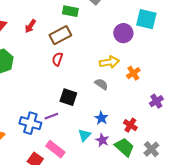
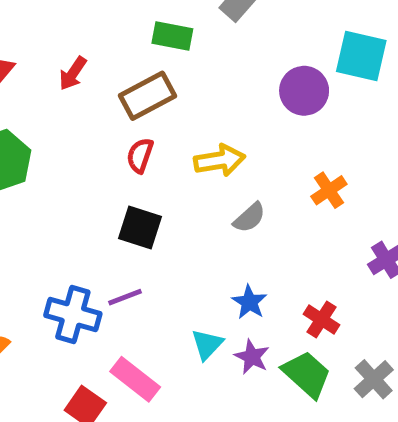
yellow arrow: (109, 62) -> (220, 160), moved
gray semicircle: (101, 84) -> (249, 218), turned 104
black square: (68, 97) -> (140, 228), moved

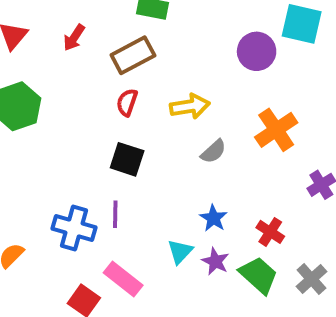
orange cross: (329, 190) -> (276, 130), size x1.5
purple line: (125, 297) -> (115, 214), turned -68

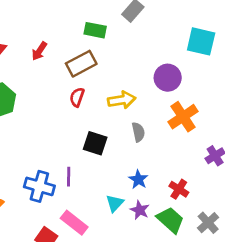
purple circle: (257, 51) -> (168, 78), moved
gray semicircle: (213, 151) -> (138, 132), turned -60
black square: (127, 159) -> (95, 143), moved

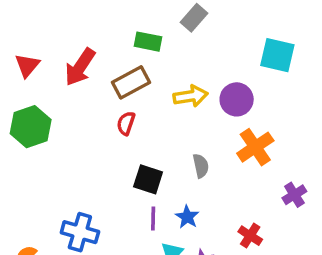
red arrow: (39, 51) -> (80, 67), size x1.6
yellow arrow: (122, 100) -> (191, 96), moved
purple line: (69, 177) -> (153, 219), moved
blue star: (138, 179) -> (187, 217), moved

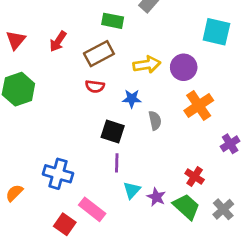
red arrow: (80, 67) -> (58, 41), size x0.7
red semicircle: (126, 123) -> (95, 86), turned -102
blue star: (187, 217) -> (132, 99), moved, turned -30

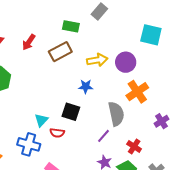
red semicircle: (95, 86) -> (57, 133), moved
gray semicircle: (155, 121) -> (116, 114), moved, size x1.6
purple line: (117, 163) -> (104, 136), moved, turned 40
cyan triangle: (132, 190) -> (41, 120), moved

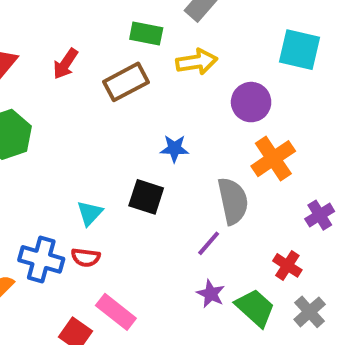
yellow arrow: (97, 60) -> (197, 62), moved
red semicircle: (57, 133) -> (86, 257), moved
blue cross: (29, 144) -> (41, 259), moved
red cross: (134, 146) -> (287, 265), moved

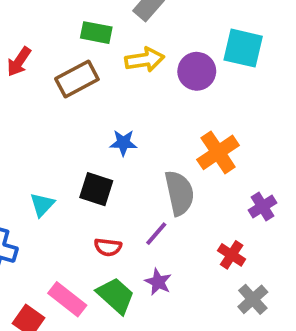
purple circle: (251, 102) -> (197, 71), moved
red semicircle: (86, 257) -> (108, 247), moved
green trapezoid: (255, 308) -> (116, 295), moved

